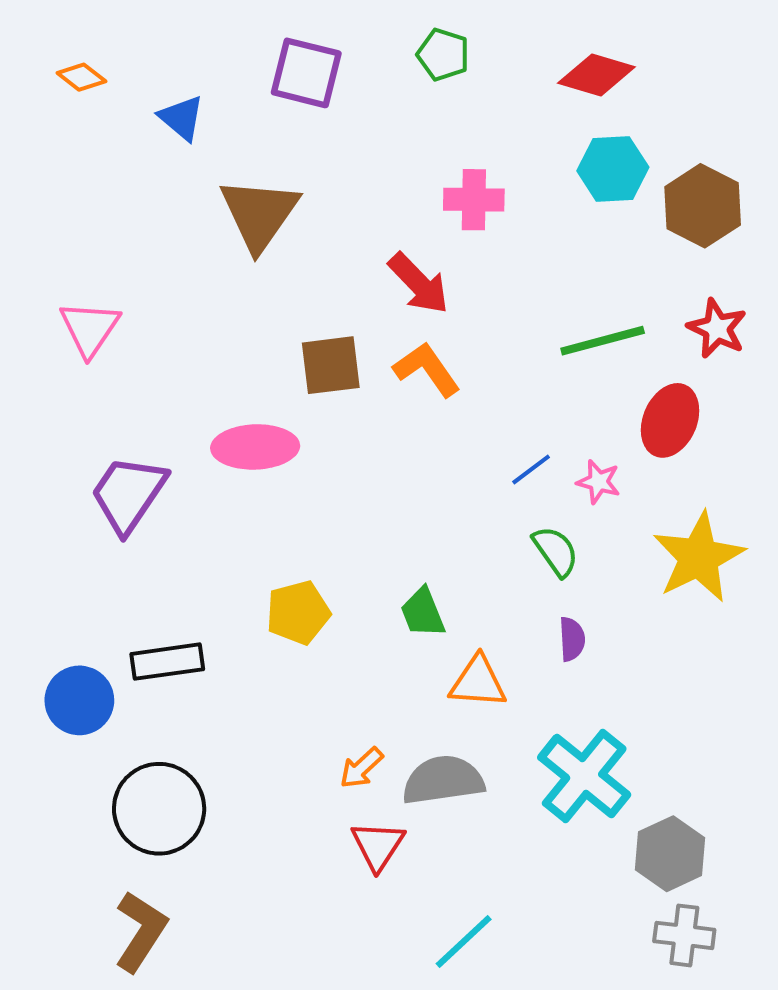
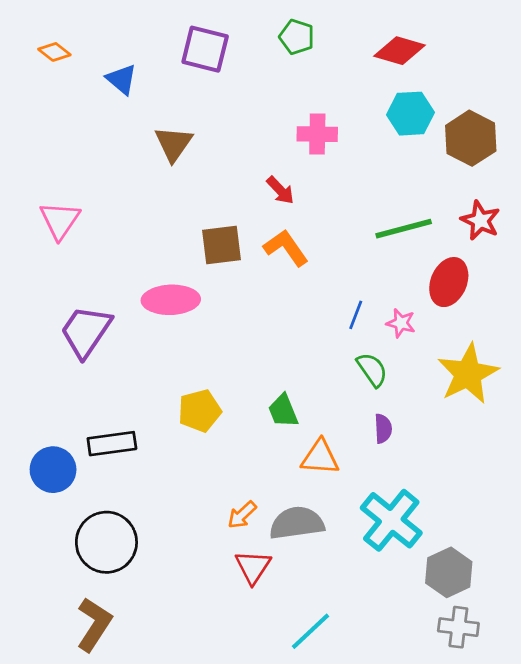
brown triangle: (259, 214) -> (174, 144), size x0.7
red arrow: (419, 283) -> (280, 190), size x0.7
blue line: (531, 469) -> (356, 315), turned -32

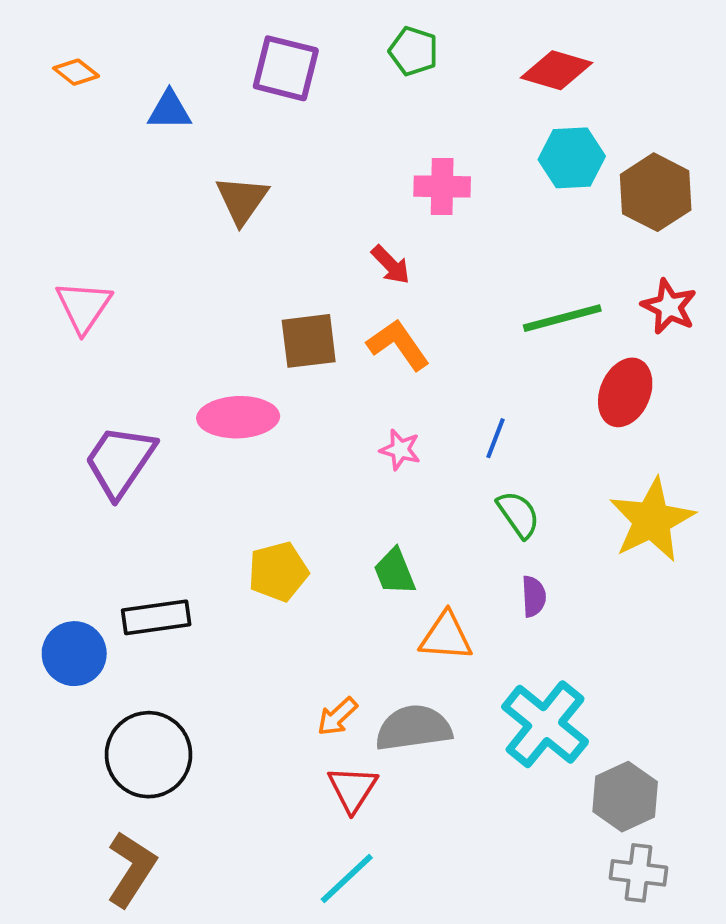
blue triangle: (121, 79) -> (169, 110), turned -40
pink star: (401, 323) -> (400, 450), moved
cyan line: (310, 631) -> (347, 879), moved

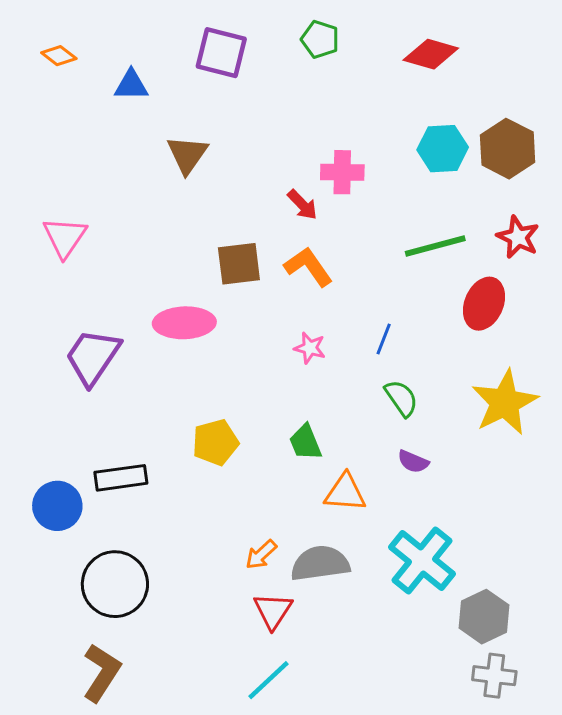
cyan hexagon: (572, 158) -> (443, 149), moved
pink cross: (442, 187) -> (342, 172), moved
purple semicircle: (534, 596) -> (413, 462), turned 116

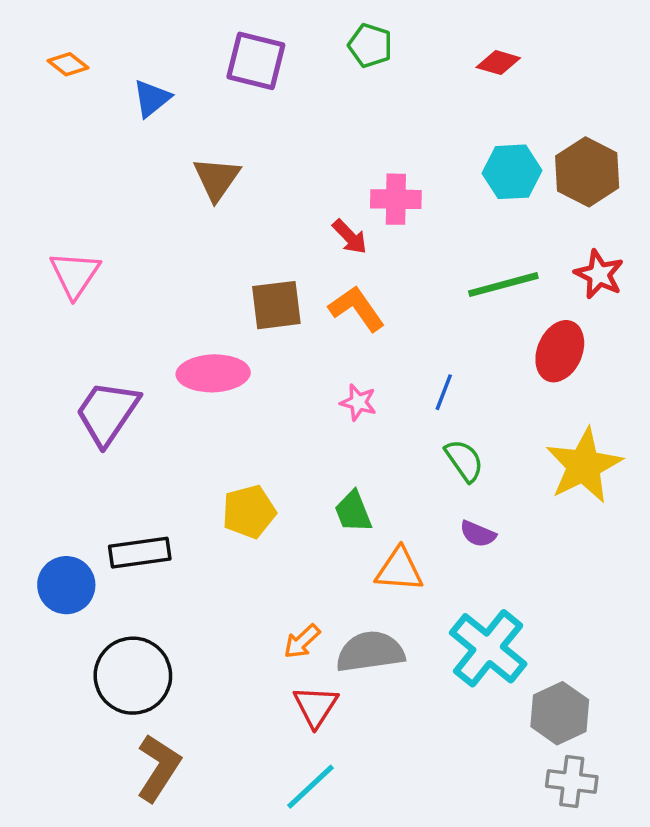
red diamond: (431, 54) -> (498, 63), size x0.7
blue triangle: (131, 85) -> (152, 98), turned -39
brown L-shape: (102, 673) -> (158, 768), moved

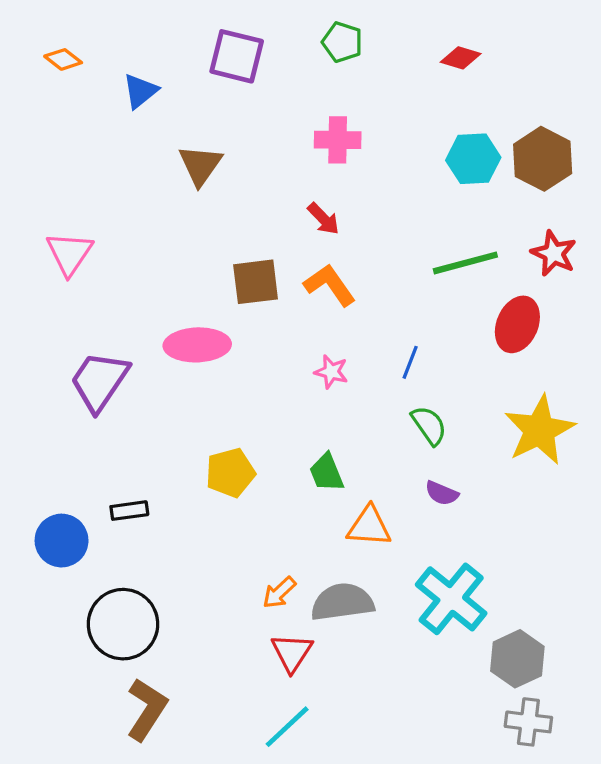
pink cross: (396, 199) -> (338, 140), moved
black rectangle: (140, 553) -> (129, 511), size x0.7

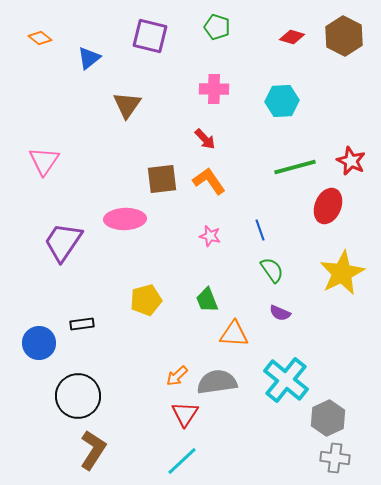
cyan hexagon: (473, 159) -> (282, 101), moved
brown hexagon: (543, 159) -> (344, 36), moved
blue line: (410, 362) -> (260, 230), turned -40

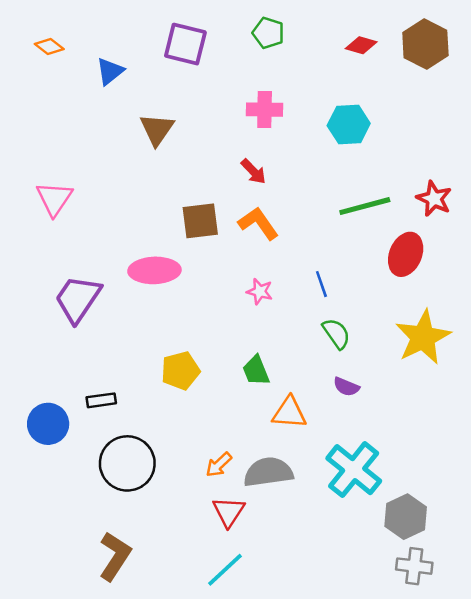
black circle: (78, 396) -> (127, 463), moved

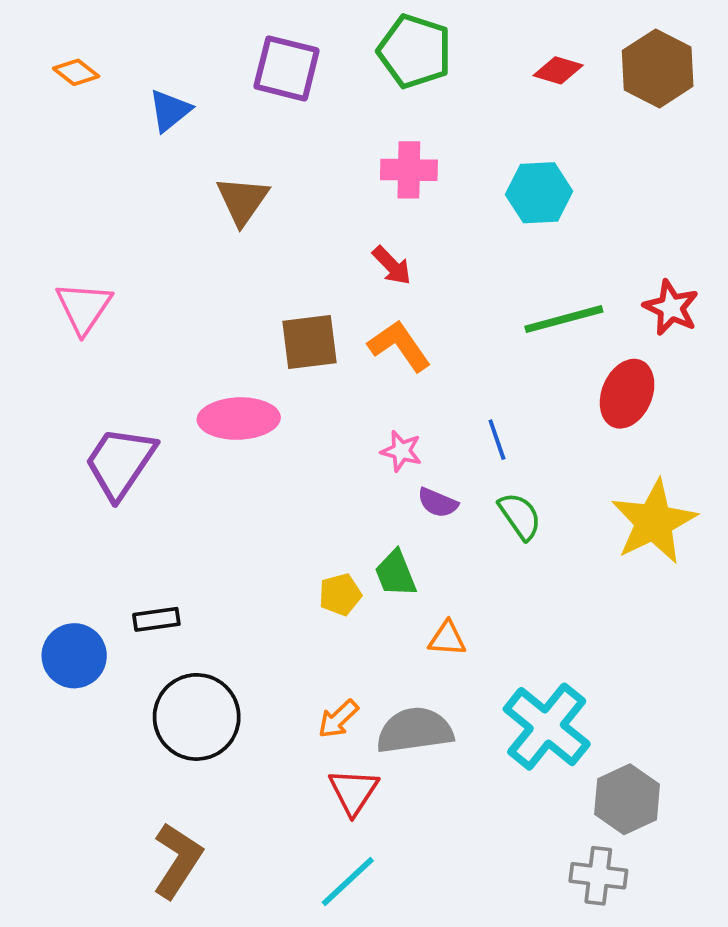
green pentagon: (268, 33) -> (415, 51), size x1.5
yellow pentagon: (180, 371) -> (340, 595), moved, size x0.7
purple semicircle: (346, 387) -> (438, 503), moved
orange triangle: (289, 413) -> (447, 639), size x0.7
gray cross: (414, 566) -> (598, 876), moved

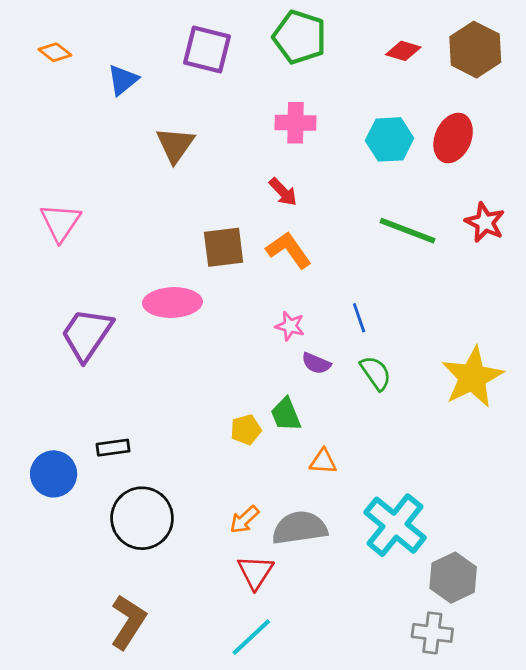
green line: (564, 319) -> (407, 231), turned 36
red ellipse: (627, 394) -> (453, 138), moved

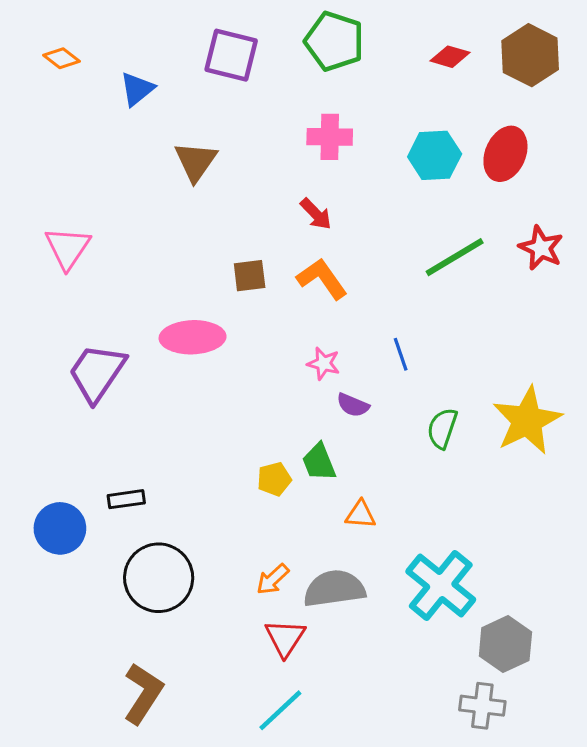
green line: (407, 231) -> (455, 257), turned -52
brown square: (224, 247) -> (250, 276), size x0.7
green semicircle: (376, 373) -> (442, 428), moved, turned -126

